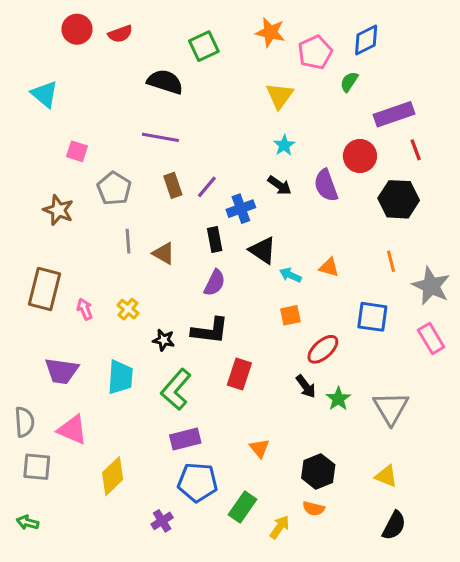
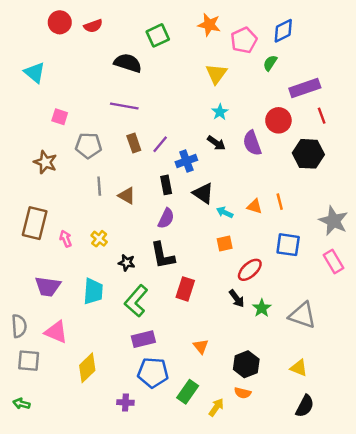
gray pentagon: (114, 188) -> (88, 145), turned -30
orange line: (391, 261) -> (280, 202), moved
black L-shape: (210, 331) -> (163, 255), turned 72
gray triangle: (391, 408) -> (302, 315), turned -40
purple cross: (162, 521) -> (125, 402), turned 35

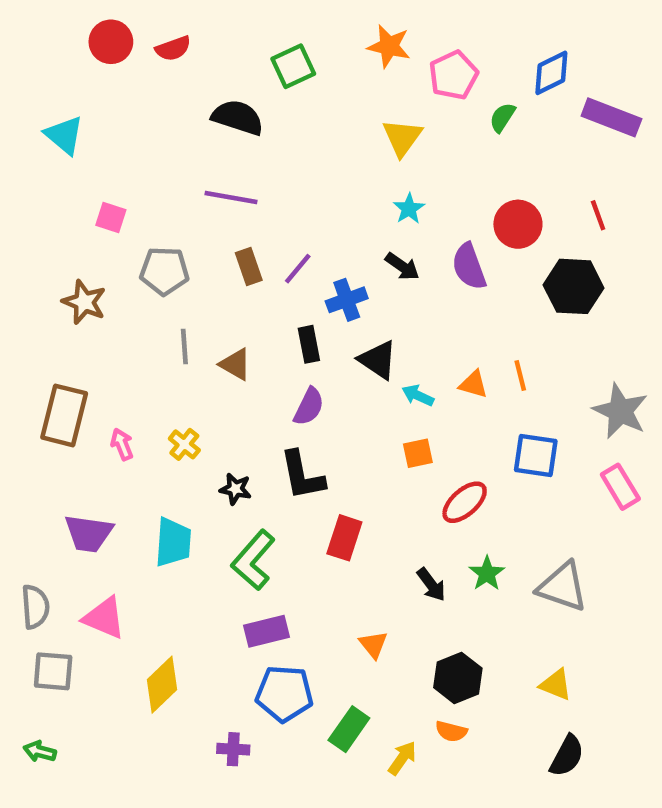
blue diamond: (283, 31) -> (551, 73), moved
purple rectangle: (305, 88) -> (611, 117), moved, turned 40
black arrow: (237, 298) -> (431, 585), moved

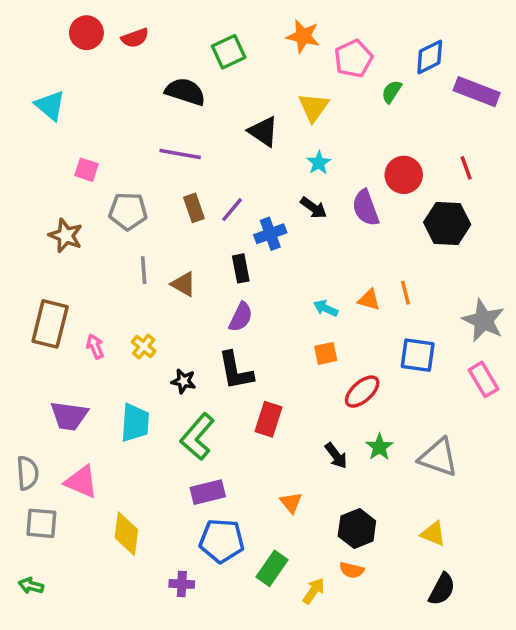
black triangle: (378, 360) -> (263, 132), moved
yellow diamond: (162, 685) -> (126, 534), turned -39

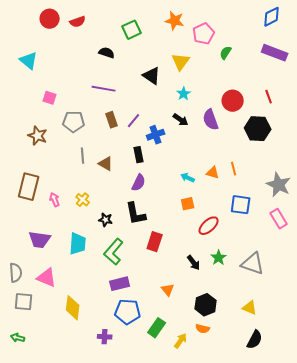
blue diamond: (430, 57) -> (272, 17), moved
black semicircle: (185, 92) -> (107, 53), size x0.7

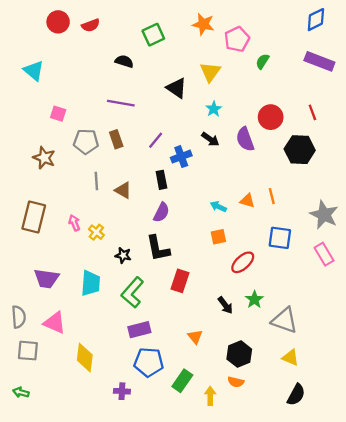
brown rectangle: (112, 120) -> (116, 139), moved
pink arrow: (55, 200) -> (74, 223), moved
gray triangle: (253, 264) -> (285, 320), moved
yellow arrow: (181, 341) -> (210, 396), turned -35

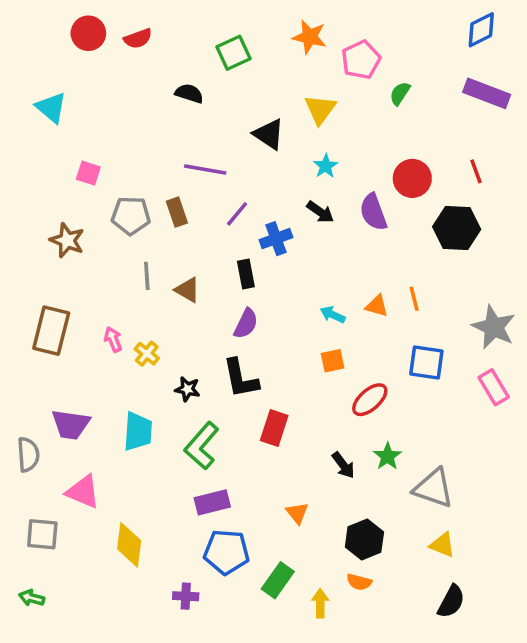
purple line: (121, 103) -> (205, 170), moved
gray semicircle: (19, 317) -> (28, 455), moved

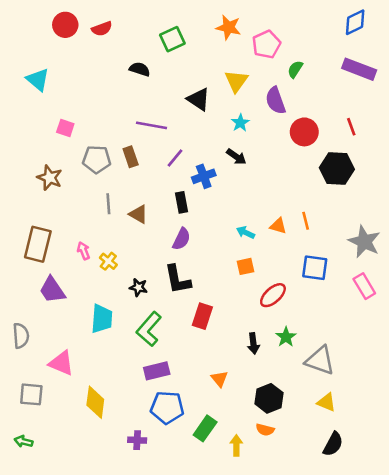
purple semicircle: (373, 212) -> (276, 101), moved
purple trapezoid: (71, 424) -> (52, 290), moved, turned 48
black arrow: (343, 465) -> (253, 344), turned 30

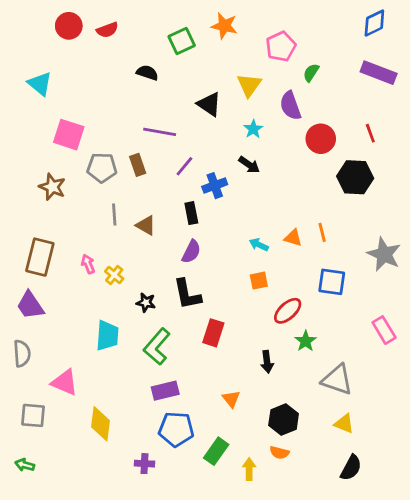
orange star: (229, 27) -> (224, 26), moved
pink square: (65, 128) -> (69, 135), size x1.6
pink rectangle: (364, 286) -> (384, 330), moved
purple trapezoid: (52, 290) -> (30, 305), moved
green star: (286, 337) -> (306, 341), moved

